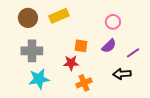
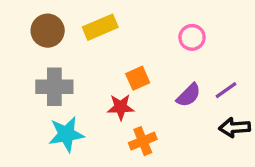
orange square: (81, 46) -> (138, 78), turned -32
purple semicircle: (109, 46) -> (189, 95), moved
black arrow: (122, 74) -> (235, 127), moved

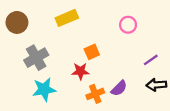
brown circle: (48, 31) -> (17, 22), moved
gray cross: (54, 87) -> (36, 58), turned -30
purple semicircle: (189, 95) -> (119, 88), moved

